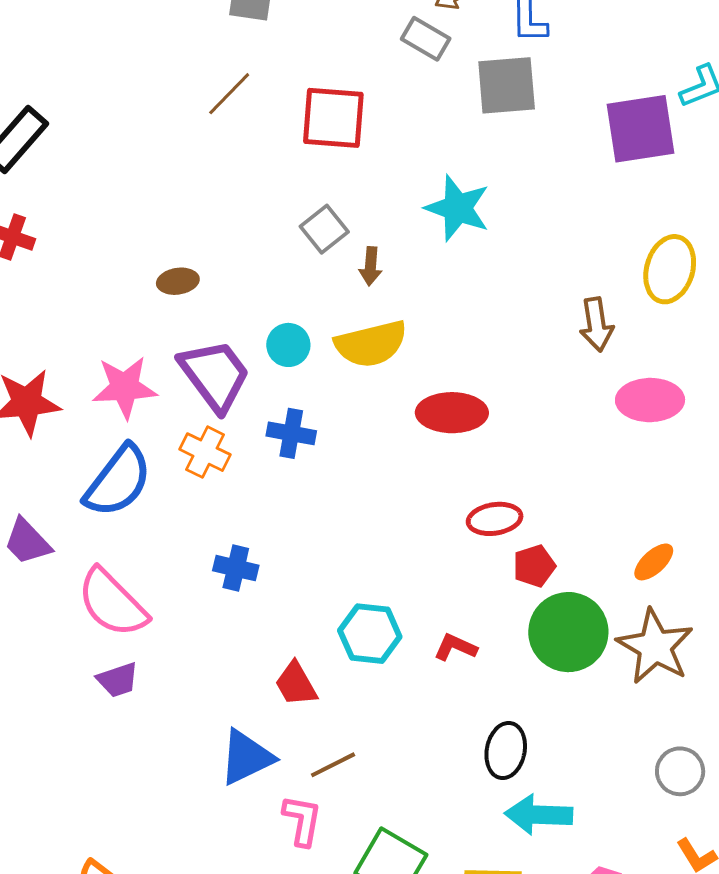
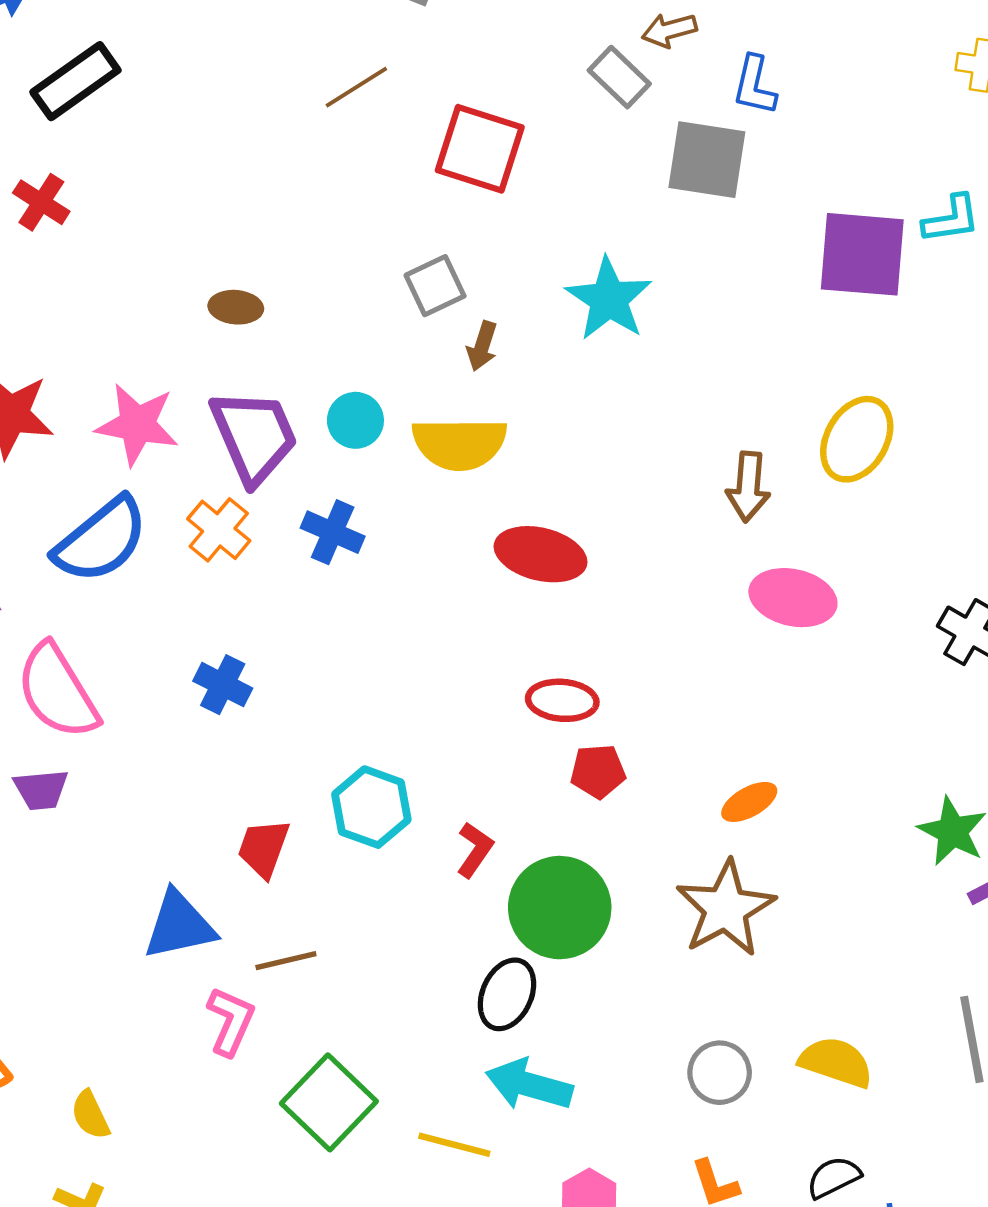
green circle: (568, 632) -> (560, 908), moved
red L-shape: (455, 647) -> (475, 850), turned 87
red trapezoid: (296, 684) -> (263, 848), turned 36

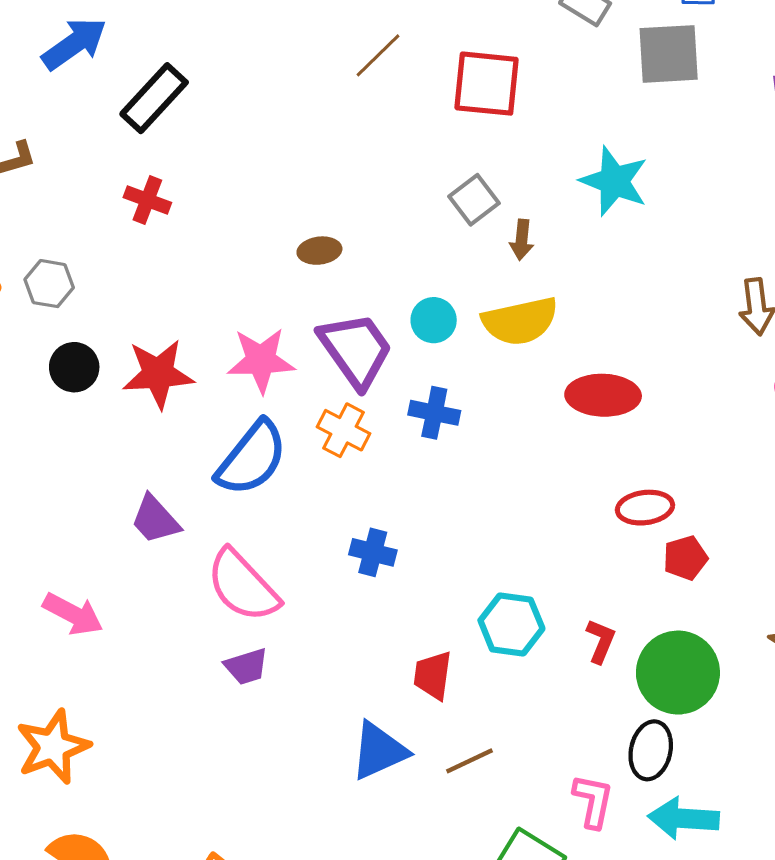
pink L-shape: (231, 1021) -> (593, 801), moved

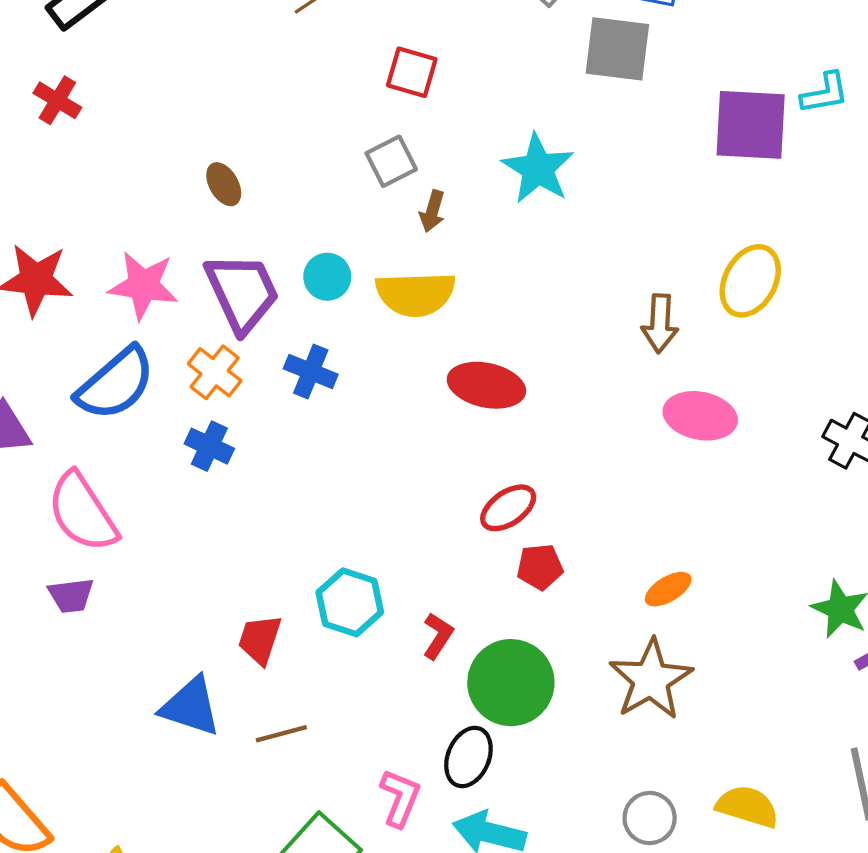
red square: (486, 84) -> (412, 72), moved, size x0.7
brown ellipse: (319, 251) -> (224, 184), turned 57
red ellipse: (645, 508) -> (508, 508), turned -38
blue cross: (373, 552) -> (209, 446), moved
blue triangle: (379, 751) -> (191, 707), turned 32

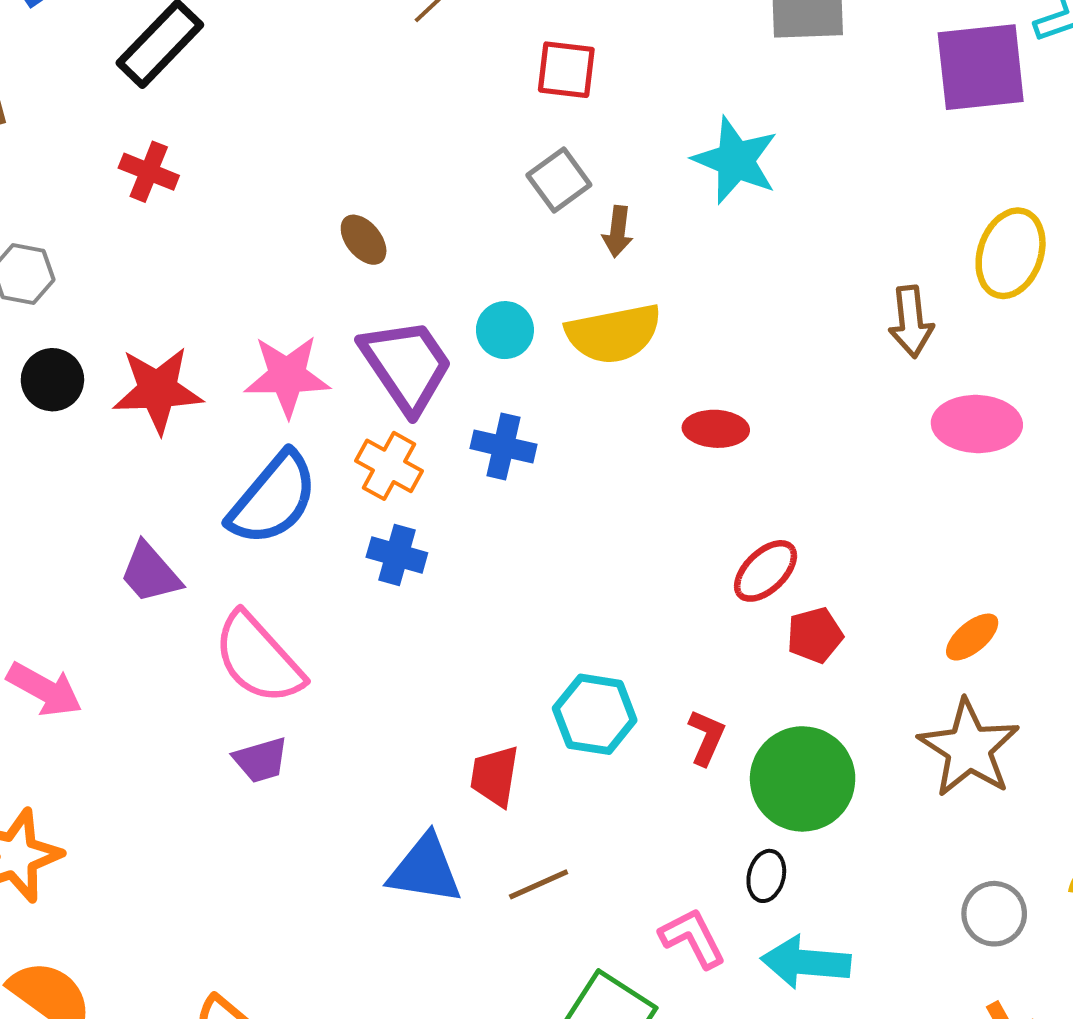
red ellipse: (486, 385) -> (716, 429), size x0.7
black ellipse: (468, 757) -> (766, 876), size x0.7
pink L-shape: (400, 798) -> (693, 938), turned -40

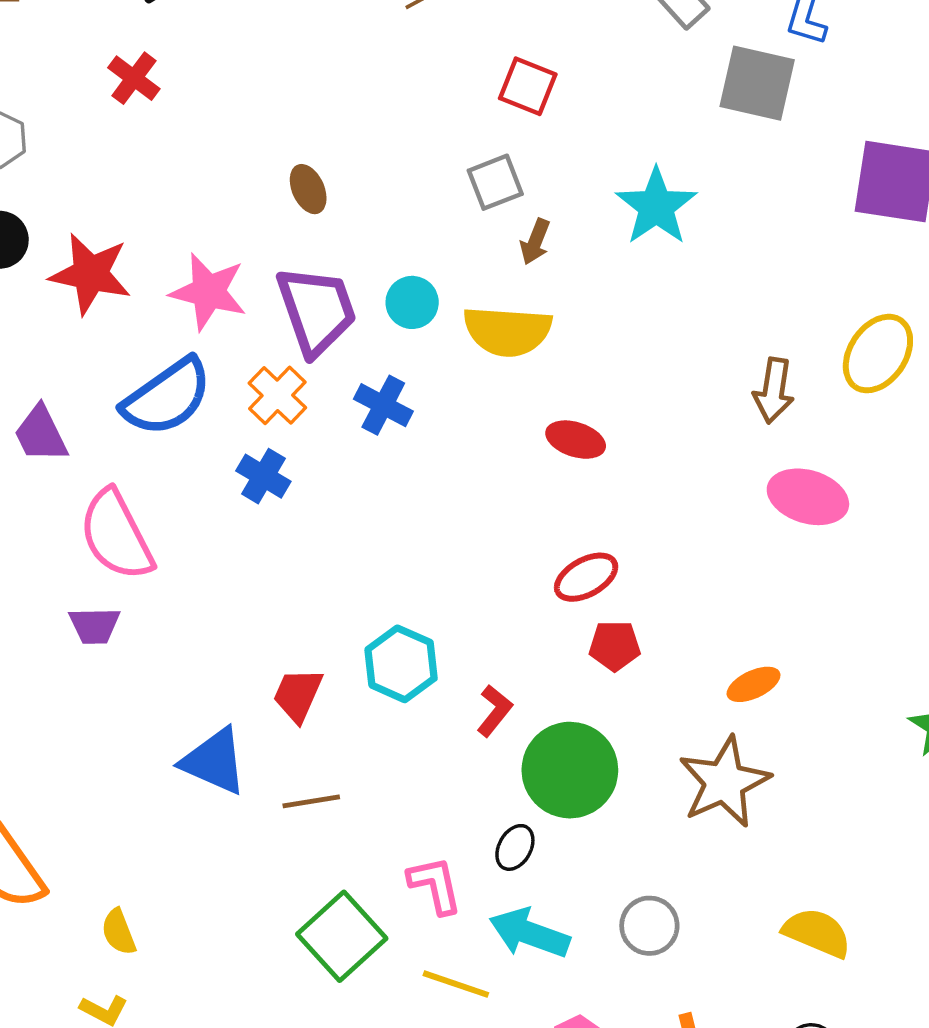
gray circle: (994, 914) -> (649, 926), moved

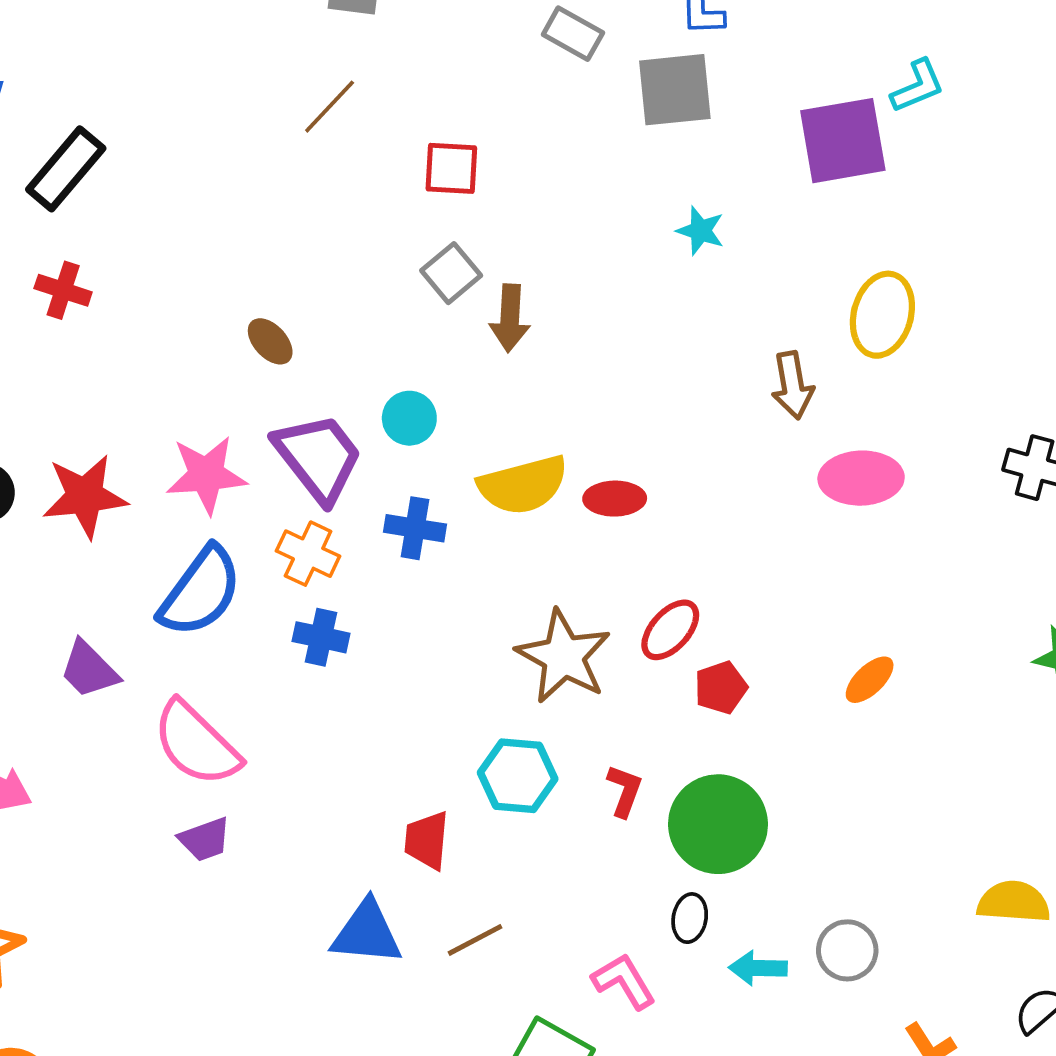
cyan star: (656, 206) -> (700, 231), moved, size x0.6
brown arrow: (535, 242) -> (510, 318), size x1.4
yellow semicircle: (507, 331) -> (523, 485), moved
brown star: (724, 782) -> (563, 656), moved
cyan arrow: (529, 933) -> (758, 968), moved, size x0.7

